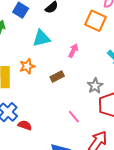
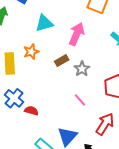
pink arrow: (73, 51) -> (77, 34), size x1.6
gray star: (95, 86) -> (82, 69), moved

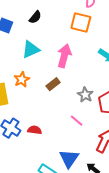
gray star: (82, 69) -> (85, 95), moved
red semicircle: (31, 111) -> (35, 130), moved

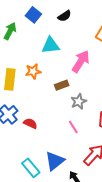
gray star: (85, 95) -> (79, 101), moved

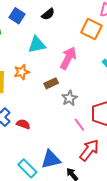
pink line: (73, 127) -> (79, 125), moved
blue triangle: (55, 161) -> (51, 159), turned 30

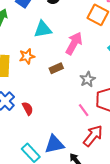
gray star: (69, 98) -> (88, 79), moved
red semicircle: (23, 124) -> (28, 108), turned 40

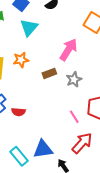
cyan triangle: (43, 29) -> (29, 28), moved, turned -42
gray star: (88, 79) -> (74, 79), moved
red semicircle: (28, 108) -> (18, 112), turned 120

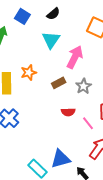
cyan triangle: (29, 28) -> (51, 40), moved
red semicircle: (18, 112) -> (68, 112), moved

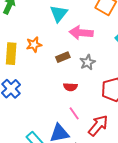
pink arrow: (75, 57) -> (81, 33), turned -115
pink line: (88, 123) -> (74, 113), moved

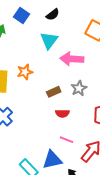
brown rectangle: (63, 57) -> (54, 92), moved
pink line: (74, 113) -> (67, 140), turned -32

